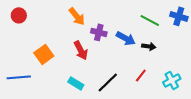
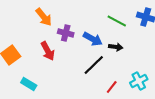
red line: (141, 75) -> (112, 87), moved
black line: (108, 82) -> (94, 65), moved
cyan rectangle: (76, 83) -> (29, 84), moved

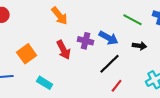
purple cross: (66, 33) -> (86, 41), moved
black arrow: (116, 47) -> (140, 46), moved
red line: (112, 87) -> (117, 86), moved

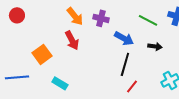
purple cross: (86, 41) -> (101, 18), moved
red arrow: (64, 50) -> (72, 40), moved
black line: (110, 64) -> (125, 64), turned -30

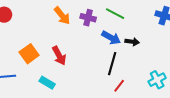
green line: (148, 20) -> (115, 14), moved
red arrow: (72, 40) -> (59, 56), moved
black arrow: (155, 46) -> (132, 42), moved

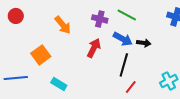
orange arrow: (62, 16) -> (63, 25), moved
red arrow: (59, 56) -> (94, 48), moved, turned -126

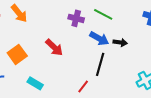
orange arrow: (63, 25) -> (19, 13), moved
red arrow: (94, 48) -> (54, 47), moved, turned 108
red line: (131, 87) -> (83, 86), moved

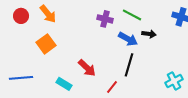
black arrow: (120, 42) -> (149, 34), moved
red arrow: (54, 47) -> (87, 68), moved
orange square: (17, 54) -> (46, 44), moved

